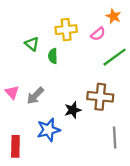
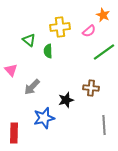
pink triangle: (12, 92) -> (11, 70), moved
brown cross: (100, 97) -> (91, 88), size x0.7

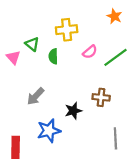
pink semicircle: (89, 31) -> (90, 52), moved
pink triangle: (11, 70) -> (13, 57), moved

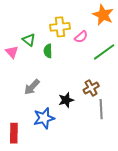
orange star: (114, 16) -> (103, 15), size x1.5
pink semicircle: (90, 52) -> (81, 37), moved
brown cross: (101, 97) -> (91, 88), turned -35
gray line: (115, 138) -> (101, 109), moved

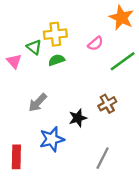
yellow cross: (60, 27) -> (55, 34), moved
green semicircle: (48, 51) -> (57, 60), turned 72
gray line: (101, 109) -> (103, 158), moved, turned 30

